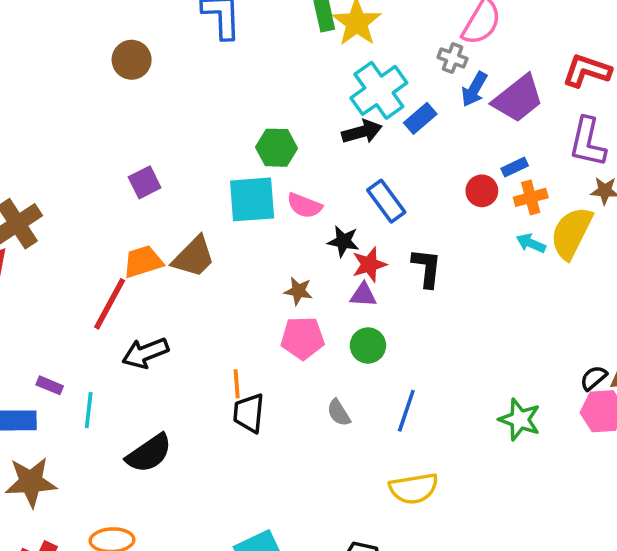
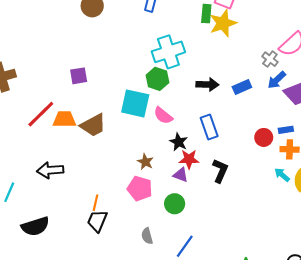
cyan cross: (379, 90) -> (168, 52), moved
red line: (110, 304) -> (41, 114), moved

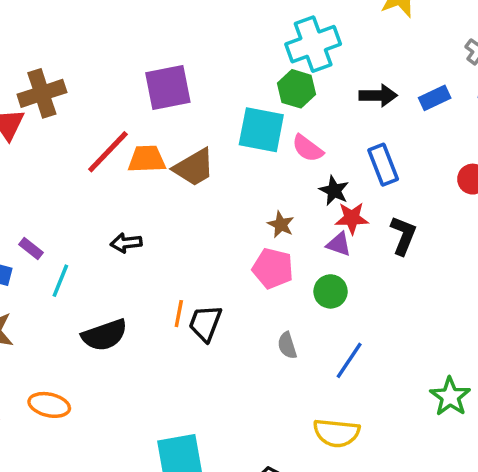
purple square: (79, 76) -> (168, 87), size x1.6
black arrow: (50, 170) -> (126, 243), size x0.7
orange line: (96, 203) -> (179, 314), moved

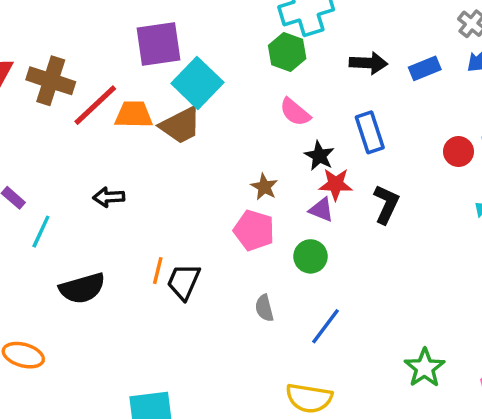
brown cross: (42, 93) -> (51, 81), moved, turned 33
cyan square: (261, 130) -> (197, 83), moved, turned 30

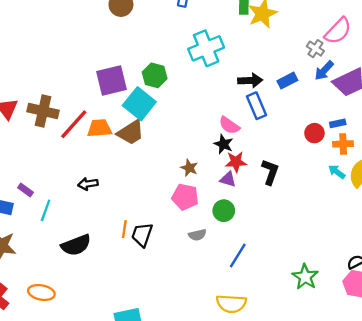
green hexagon: (287, 52) -> (155, 75), moved
pink semicircle: (295, 112) -> (229, 125), moved
blue rectangle: (370, 132) -> (256, 106), moved
gray semicircle: (264, 308) -> (197, 235), moved, turned -84

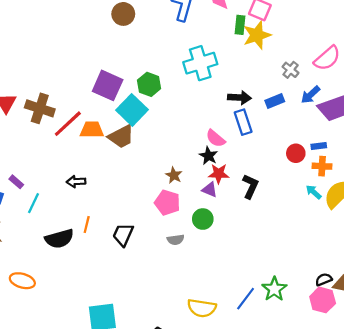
gray cross: (315, 49) -> (291, 70), moved
purple square: (112, 80) -> (108, 85), turned 32
orange line: (124, 229) -> (87, 225), moved
blue line: (238, 256) -> (246, 299), moved

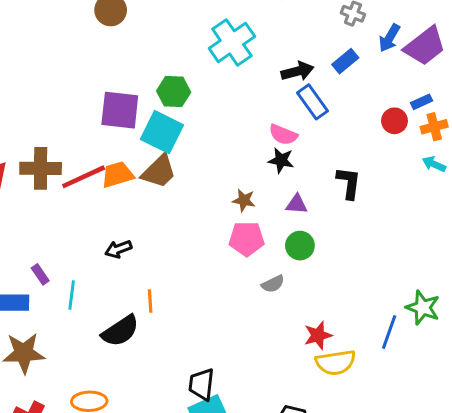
red line: (68, 124) -> (84, 177), turned 36
red star: (219, 174) -> (318, 335), moved
purple rectangle: (16, 182) -> (40, 274), turned 32
black trapezoid: (123, 235) -> (202, 384), moved

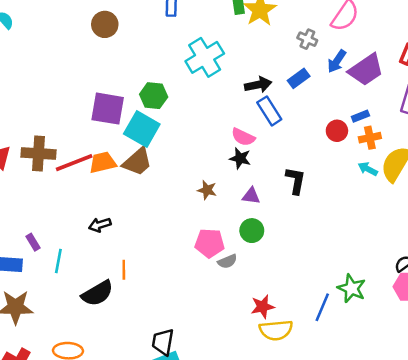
pink pentagon: (247, 239) -> (210, 243), moved

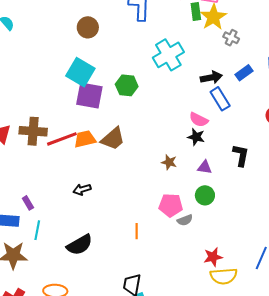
gray cross: (307, 39) -> (231, 38), moved
cyan square: (142, 129) -> (80, 72), moved
cyan line: (58, 261) -> (37, 230), moved
orange line: (124, 270) -> (137, 231), moved

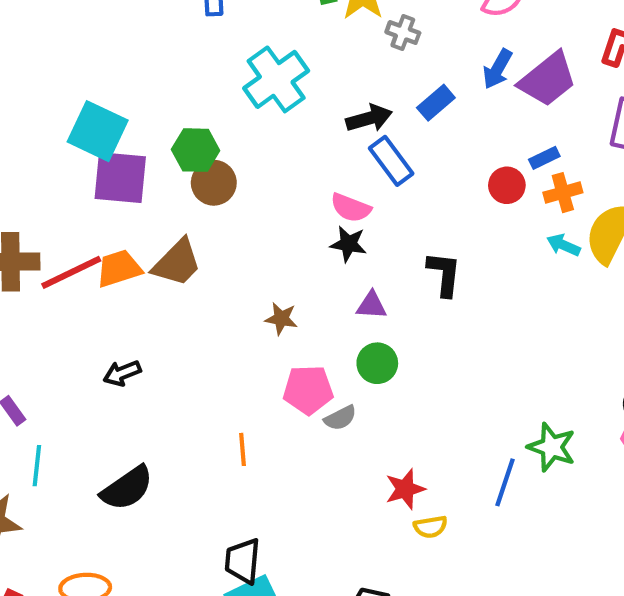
brown circle: (88, 27) -> (214, 183), moved
brown star: (169, 162) -> (281, 319), moved
yellow semicircle: (224, 276) -> (430, 527), size x0.6

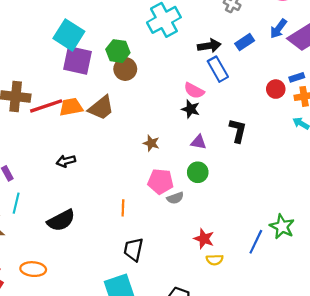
red star: (405, 489) -> (204, 239), turned 30
black trapezoid: (243, 561) -> (133, 249), moved

